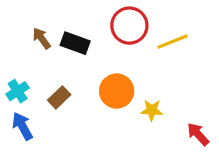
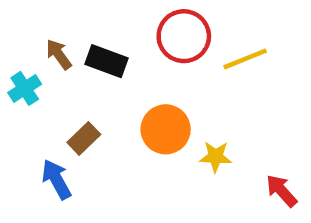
cyan cross: (18, 91) -> (25, 88), moved
blue arrow: (22, 126) -> (57, 179), moved

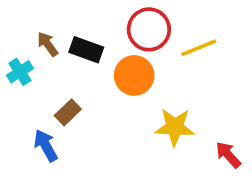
orange circle: (166, 129) -> (134, 75), moved
yellow star: (216, 157) -> (175, 127), size x1.5

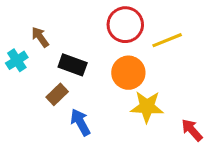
black rectangle: (86, 50) -> (73, 65), moved
orange circle: (134, 75) -> (128, 73), moved
blue arrow: (46, 146) -> (80, 122), moved

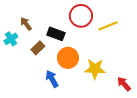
black rectangle: (73, 65) -> (56, 34), moved
orange circle: (128, 73) -> (68, 58), moved
brown rectangle: (57, 94) -> (38, 48), moved

